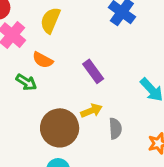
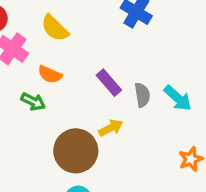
yellow semicircle: (50, 20) -> (55, 28), turned -64
gray semicircle: (115, 128) -> (142, 95), moved

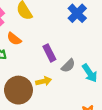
gray semicircle: (142, 95) -> (68, 66), turned 40

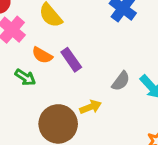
purple rectangle: (49, 53) -> (71, 60), moved

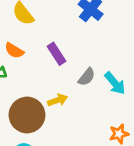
purple rectangle: (71, 60) -> (56, 54), moved

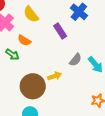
purple rectangle: (56, 54) -> (60, 31), moved

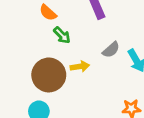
green arrow: (12, 54) -> (62, 35), moved

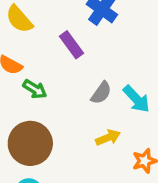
yellow arrow: (80, 66) -> (108, 138), moved

